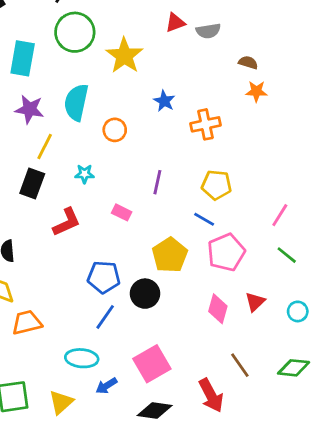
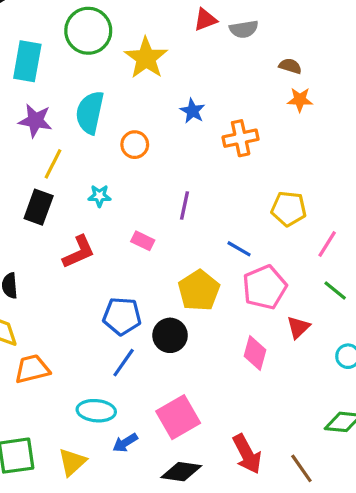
yellow pentagon: (217, 185) -> (289, 209), moved
red triangle: (255, 302) -> (298, 327), moved
brown line: (240, 365) -> (301, 468), moved

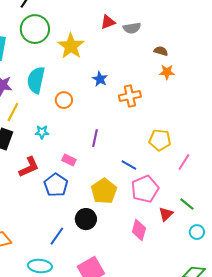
green line: (335, 290) -> (187, 204), moved
blue pentagon: (122, 316) -> (56, 185), moved, turned 30

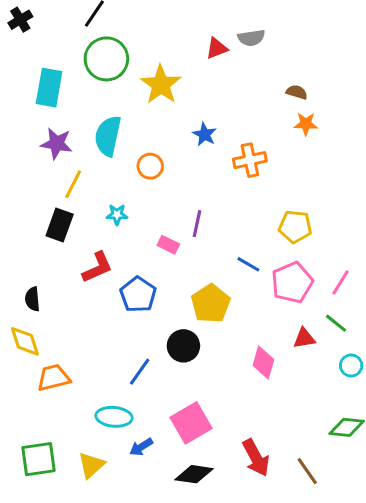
gray semicircle: (132, 28) -> (251, 38), moved
pink rectangle: (69, 160) -> (168, 245), moved
pink line: (184, 162) -> (340, 282), moved
pink pentagon: (145, 189) -> (292, 282), moved
red triangle: (166, 214) -> (304, 338), turned 35

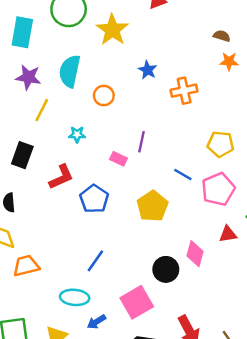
black rectangle: (60, 225) -> (22, 155), moved
black circle: (183, 346) -> (166, 269), moved

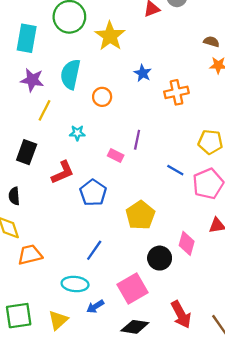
yellow pentagon: (152, 206) -> (140, 215), moved

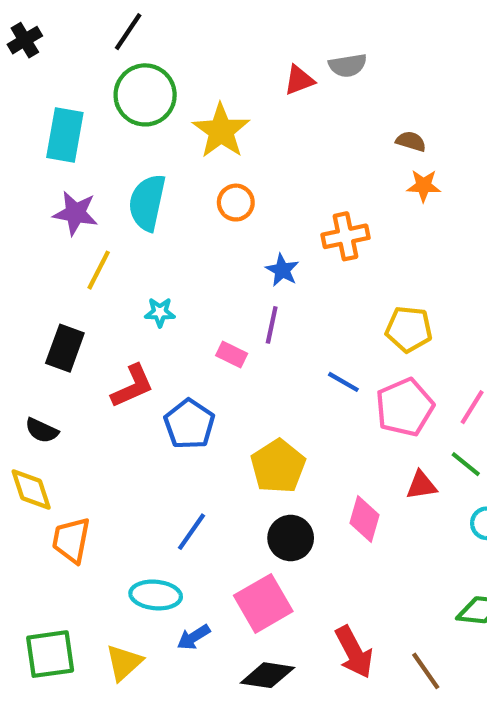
blue star: (143, 73) -> (282, 270), moved
orange circle: (102, 97) -> (236, 203), moved
black semicircle: (14, 196) -> (42, 430), turned -60
orange trapezoid: (30, 255) -> (71, 540), turned -65
black circle: (160, 258) -> (291, 538), moved

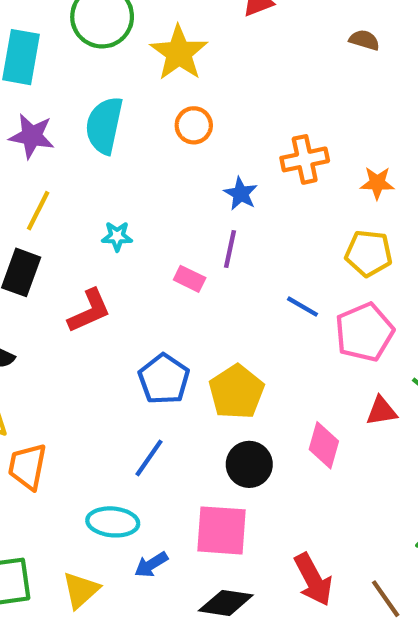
brown semicircle: (411, 141) -> (364, 40), moved
orange star: (424, 186) -> (377, 183), moved
yellow line: (99, 270) -> (38, 211), moved
blue pentagon: (189, 424) -> (164, 379), moved
pink square: (263, 603) -> (221, 530), turned 34

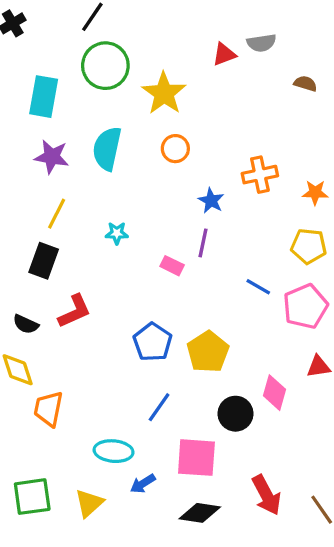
red L-shape: (89, 311) -> (74, 311), moved
blue line: (149, 458) -> (159, 407), moved
black circle: (249, 464) -> (235, 414), moved

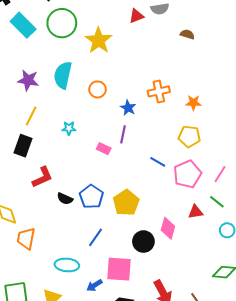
cyan rectangle: (44, 97) -> (23, 25), moved, turned -55
orange circle: (175, 149) -> (98, 89), moved
black semicircle: (26, 324) -> (65, 199), moved
blue arrow: (143, 484) -> (94, 285), moved

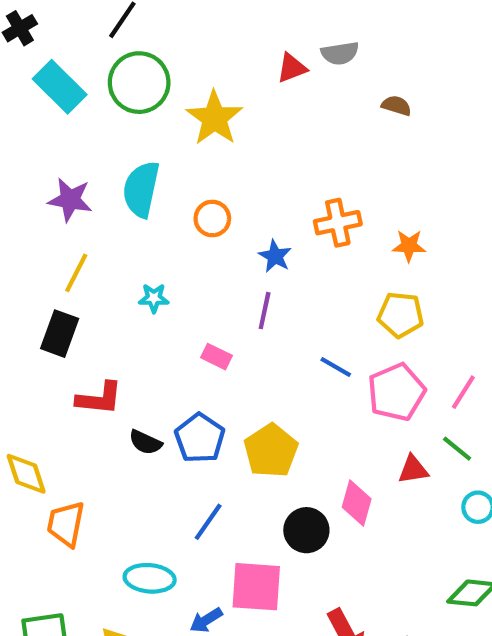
pink rectangle: (104, 149) -> (217, 357), moved
red L-shape: (42, 177) -> (99, 398), turned 30

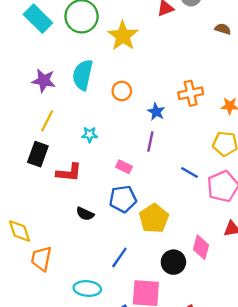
red L-shape: (99, 398) -> (69, 173), moved
blue pentagon: (200, 438) -> (123, 199), moved, turned 30

